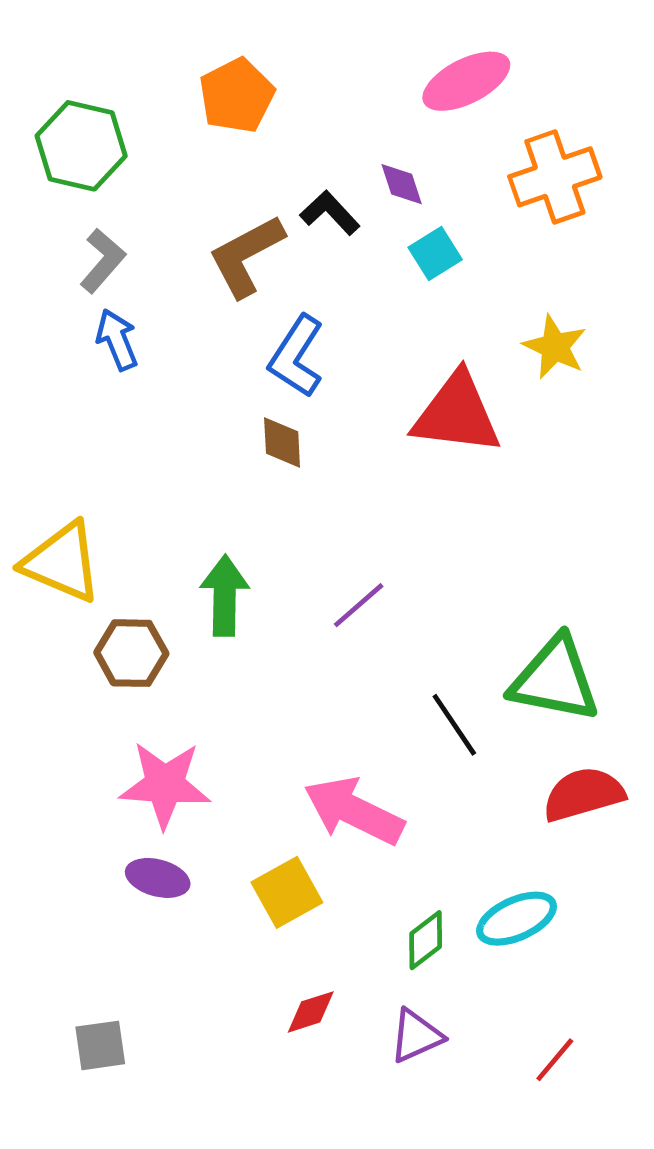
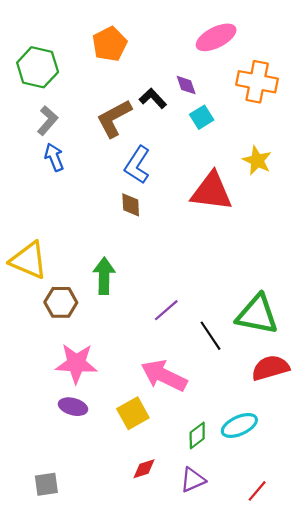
orange cross: (555, 177) -> (257, 82), turned 30
purple line: (359, 605) -> (166, 310), moved

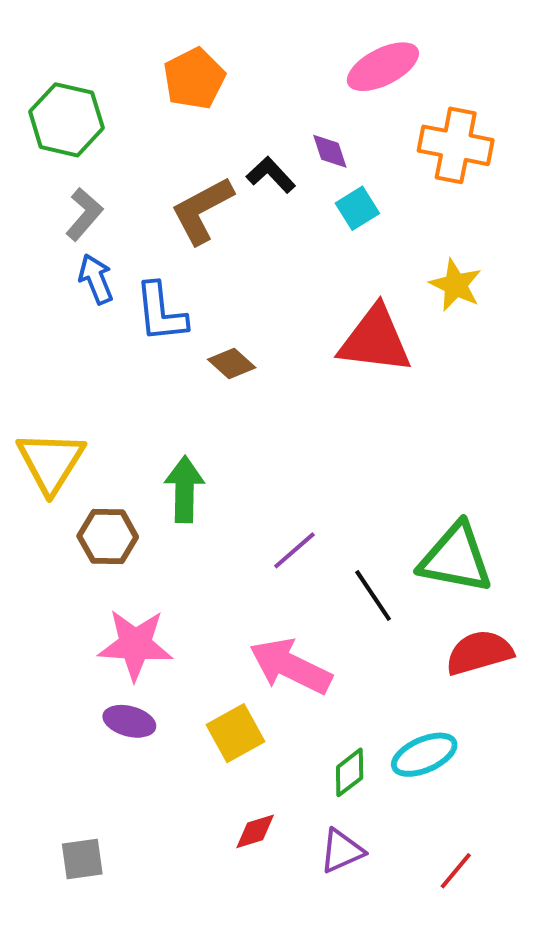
blue L-shape: (137, 165) -> (161, 312), moved, turned -39
brown diamond: (131, 205) -> (232, 364), turned -45
yellow triangle: (29, 260) -> (51, 462), turned 39

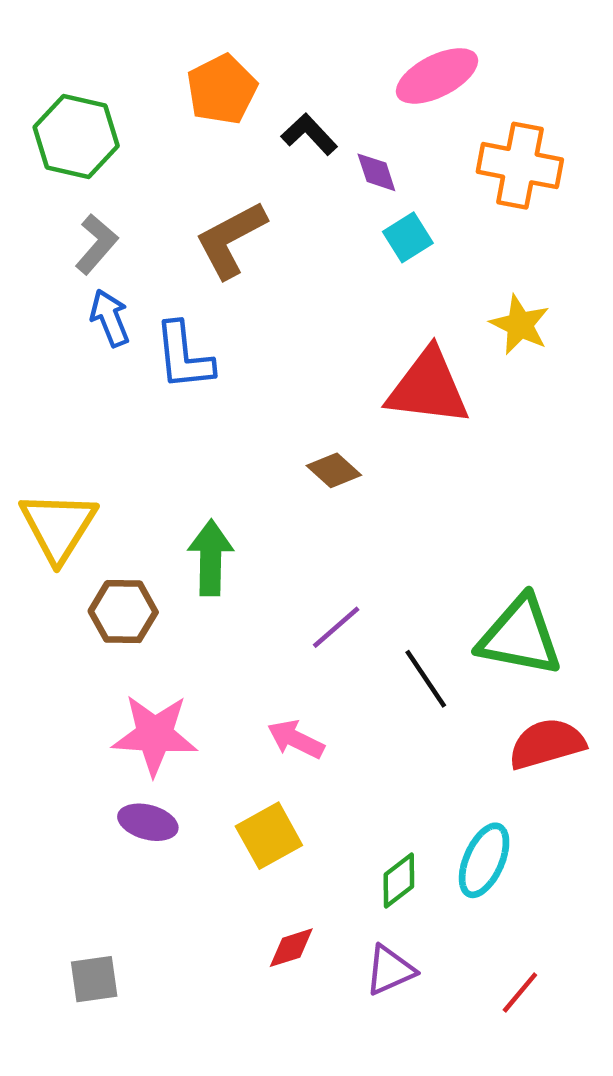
black L-shape: (271, 175) -> (309, 134), moved
brown diamond: (232, 364) -> (334, 470), moved
pink arrow: (291, 666) -> (296, 739), moved, size x0.6
cyan ellipse: (424, 755) -> (484, 860), turned -42

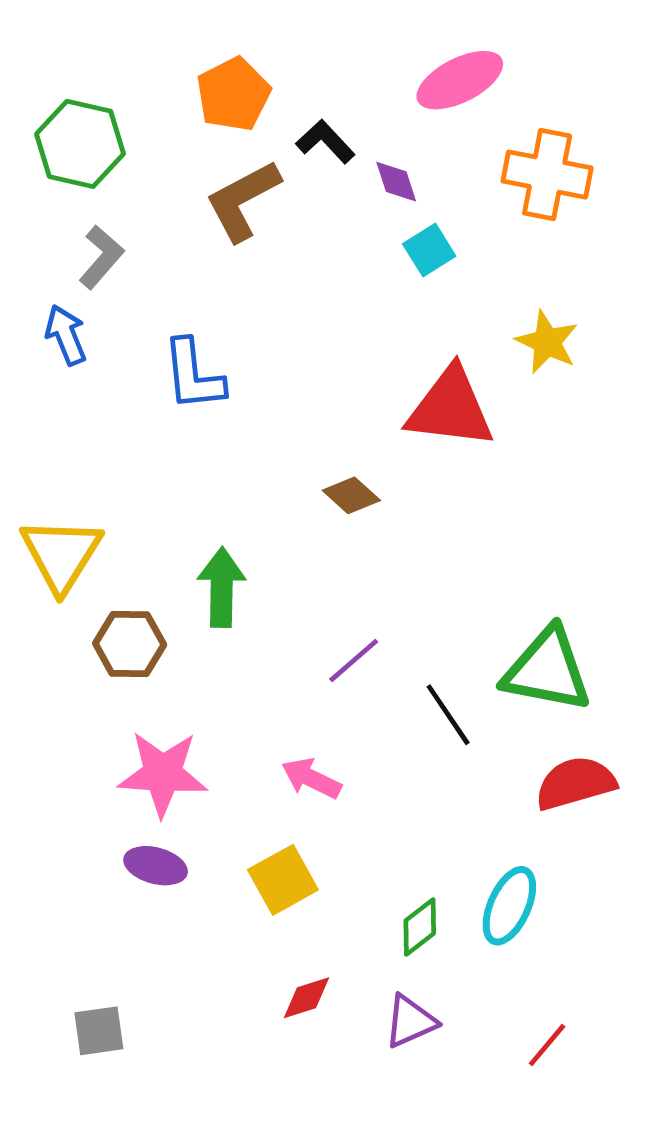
brown L-shape: (231, 240) -> (243, 200), moved
blue arrow: (110, 318) -> (66, 335), moved

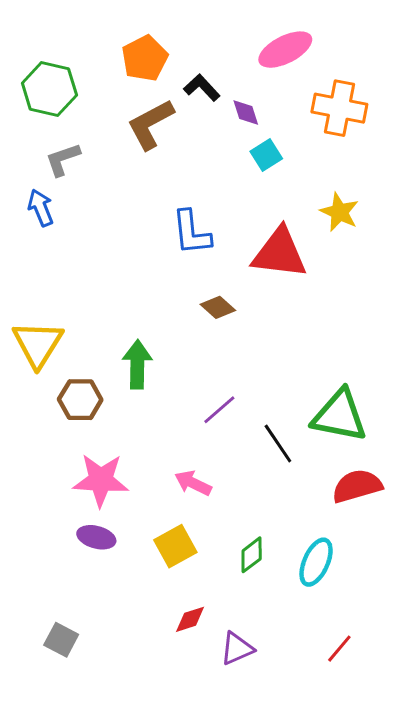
gray L-shape: (101, 257) -> (63, 159), turned -150
blue L-shape: (193, 375) -> (192, 233), moved
green diamond: (420, 927) -> (252, 555), moved
purple triangle: (410, 1021) -> (237, 649), moved
gray square: (99, 1031) -> (61, 640), turned 36

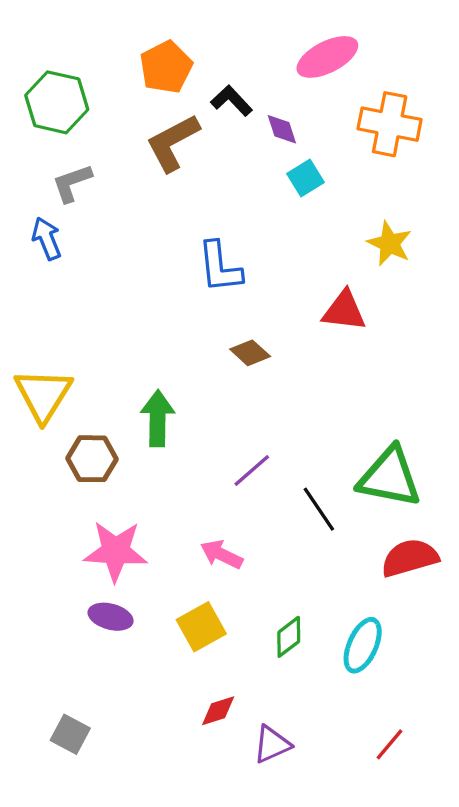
red triangle: (279, 253) -> (344, 311), moved, size x0.7

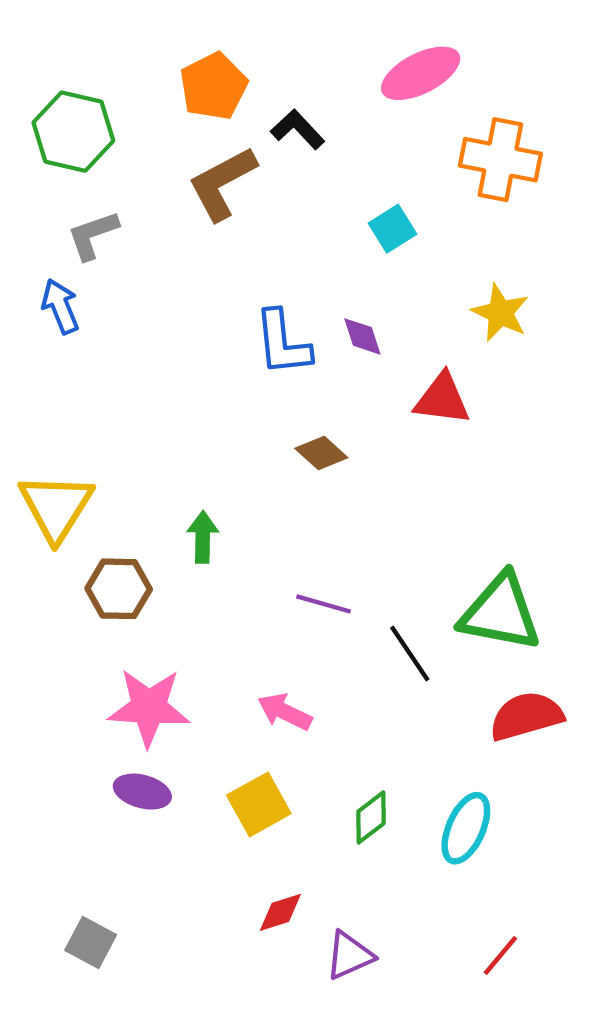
purple diamond: (282, 129) -> (362, 336), moved
green arrow: (158, 418) -> (203, 537), size x0.7
purple line: (252, 470) -> (324, 604), turned 57

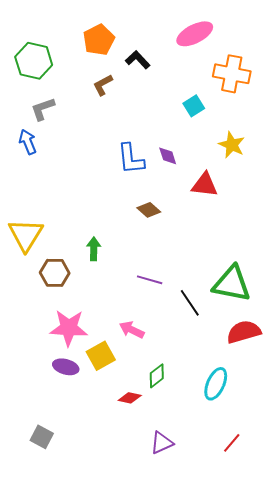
brown L-shape: (222, 183) -> (103, 85), size x0.6
cyan square: (393, 229) -> (194, 106), moved
yellow square: (259, 804) -> (101, 356), moved
green diamond: (371, 817) -> (157, 376), moved
red diamond: (280, 912) -> (130, 398), moved, turned 30

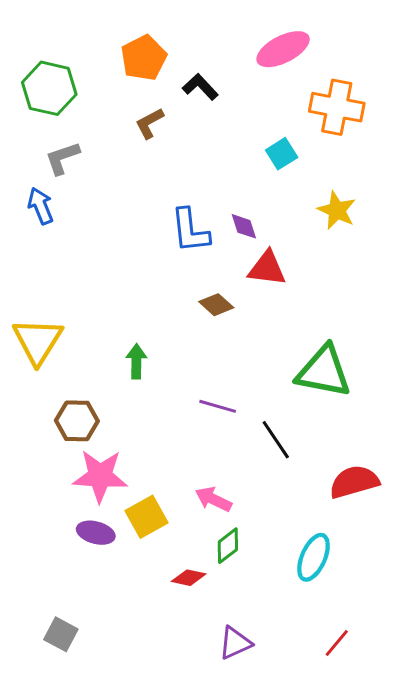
red triangle: (205, 185) -> (267, 268), moved
brown hexagon: (55, 273) -> (77, 421), moved
green triangle: (232, 284) -> (324, 371), moved
pink arrow: (132, 330) -> (213, 499), moved

